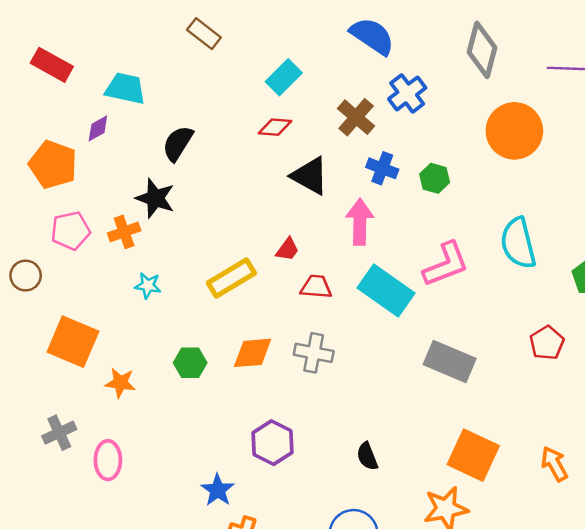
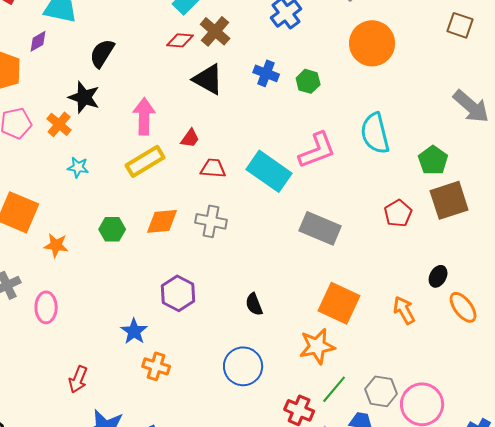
brown cross: (356, 117) -> (215, 31), moved
pink arrow: (360, 222) -> (144, 116), moved
orange cross: (124, 232) -> (59, 124), turned -30

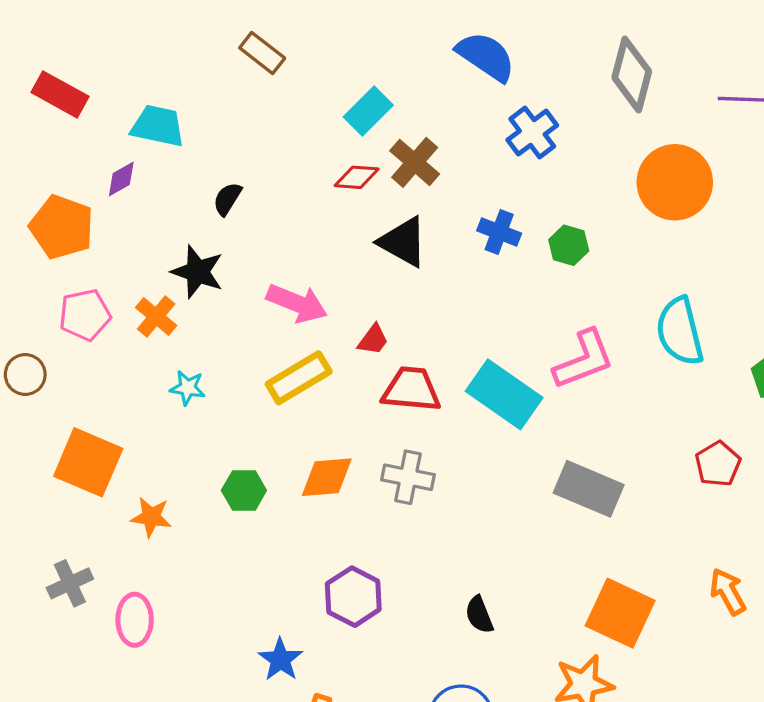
black semicircle: (102, 53) -> (227, 199), size x0.7
pink arrow: (144, 116) -> (297, 303), turned 111
red trapezoid: (213, 168) -> (411, 389), size x1.4
orange arrow: (404, 310) -> (728, 592), moved

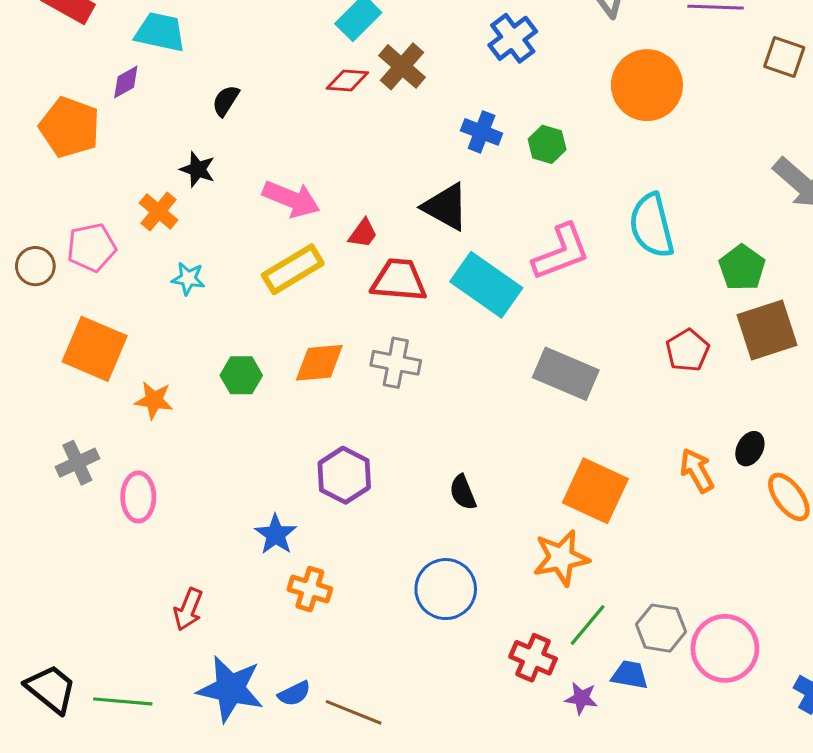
black triangle: (403, 242) -> (446, 207), moved
black star: (198, 272) -> (198, 169), size x0.7
pink pentagon: (85, 315) -> (91, 247), moved

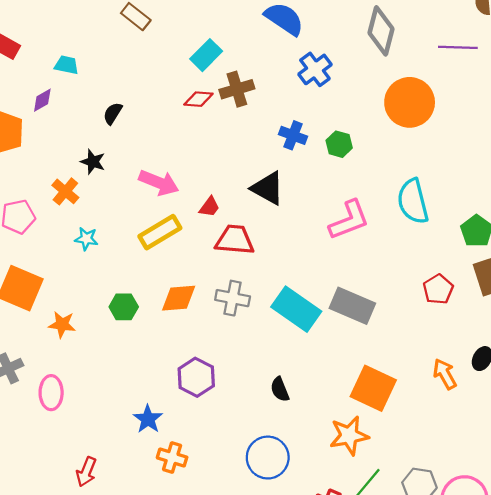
cyan trapezoid: (160, 32) -> (67, 65), size x0.7
brown cross: (402, 66) -> (237, 89), turned 32
cyan rectangle: (486, 285) -> (296, 309), moved

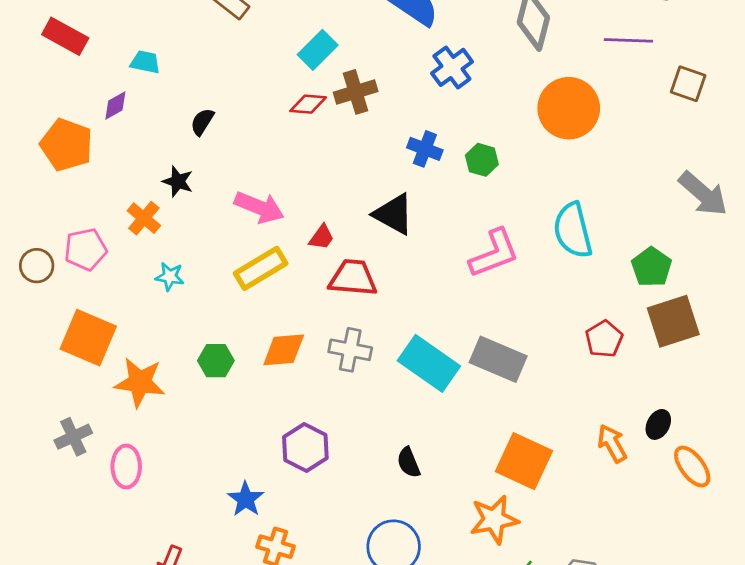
orange star: (62, 324) -> (140, 382), size x1.5

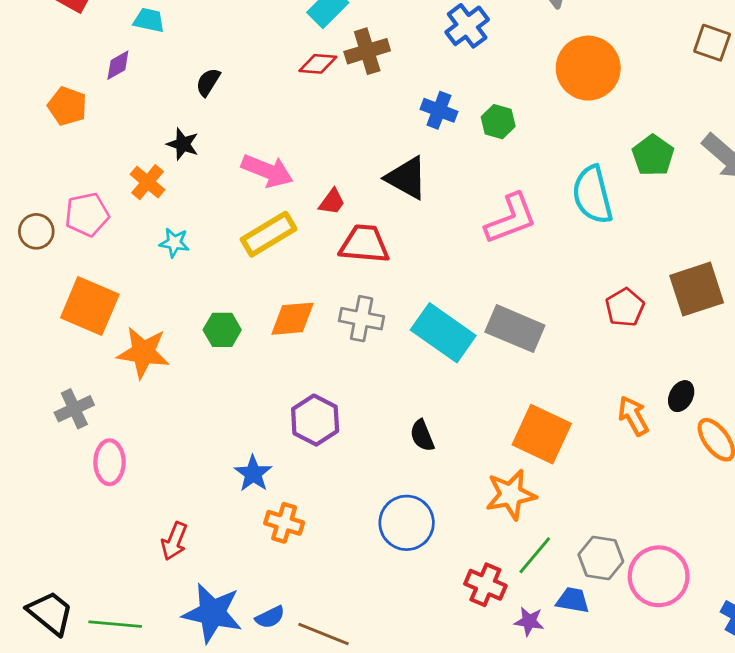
orange pentagon: (67, 145) -> (67, 106), size x0.7
green pentagon: (652, 267) -> (653, 155), moved
pink ellipse: (126, 467) -> (110, 462), moved

